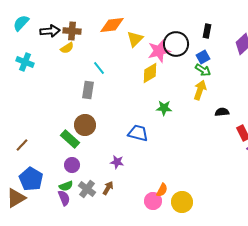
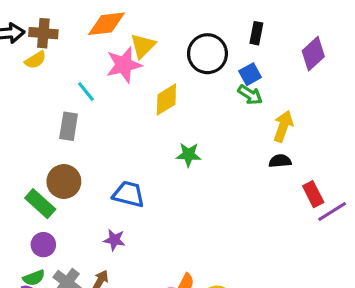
pink star: (159, 51) -> (124, 65), moved
yellow arrow: (200, 90) -> (283, 126), moved
blue trapezoid: (138, 133) -> (129, 194), moved

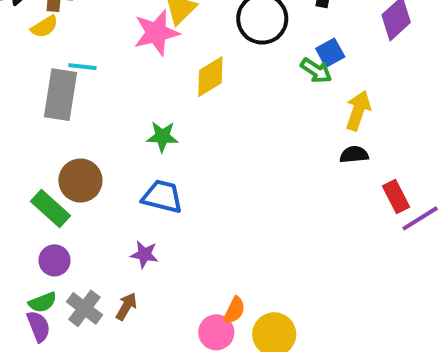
blue square: (250, 74) -> (330, 53), moved
cyan line: (86, 92) -> (82, 67), moved, turned -45
gray rectangle: (69, 126) -> (60, 95), moved, size x1.4
green star: (189, 155) -> (162, 137), moved

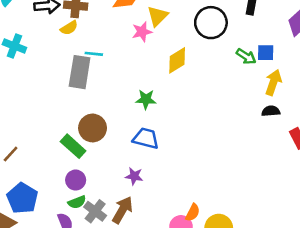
pink star: (156, 33) -> (142, 32), size x0.7
blue square: (330, 53) -> (266, 53), moved, turned 30
green semicircle: (42, 302) -> (77, 202), moved
brown arrow: (126, 306) -> (122, 210), size x1.5

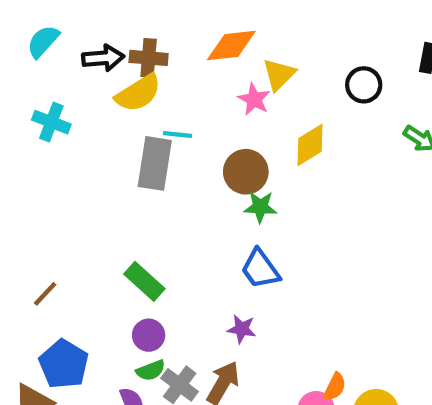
black circle: (211, 23) -> (364, 85), size x0.7
yellow semicircle: (69, 28) -> (138, 93), size x1.6
pink star: (142, 32) -> (254, 99), turned -30
brown circle: (93, 128) -> (246, 172), moved
blue trapezoid: (146, 138) -> (260, 269), turned -140

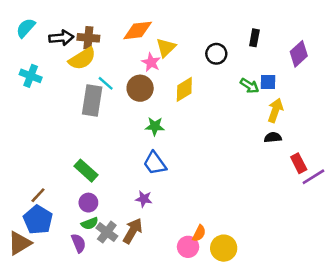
cyan line: (178, 134) -> (106, 83), turned 35
brown circle: (246, 172) -> (140, 88), moved
brown line: (45, 294) -> (38, 195), moved

